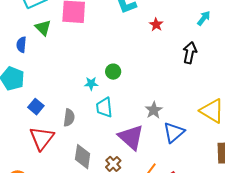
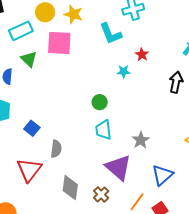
cyan star: (91, 84) -> (124, 72), moved
blue square: (36, 107) -> (32, 128), moved
cyan trapezoid: (104, 107) -> (103, 130), moved
blue triangle: (174, 132) -> (162, 175), moved

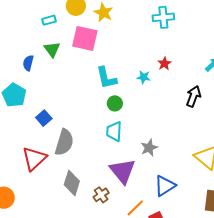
cyan rectangle: (21, 31) -> (49, 20), size x0.6
cyan L-shape: (111, 34) -> (106, 78), moved
gray semicircle: (56, 149) -> (64, 142), size x1.5

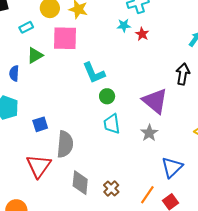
green triangle: (52, 49) -> (35, 55), turned 48
red star: (164, 63) -> (142, 34), moved
cyan star: (144, 77) -> (124, 25), moved
blue square: (44, 118) -> (40, 124), turned 35
purple triangle: (123, 171) -> (155, 101), moved

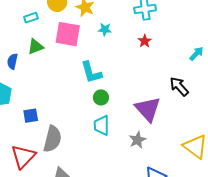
cyan star: (124, 25) -> (105, 30), moved
black arrow: (183, 74) -> (179, 86), turned -60

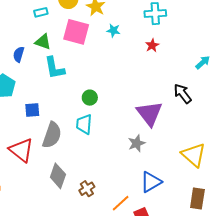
green triangle: (36, 47) -> (43, 42), turned 36
cyan L-shape: (91, 72) -> (54, 68), moved
green circle: (101, 97) -> (90, 98), moved
cyan trapezoid: (102, 125) -> (84, 124), moved
red triangle: (23, 157) -> (21, 150), turned -40

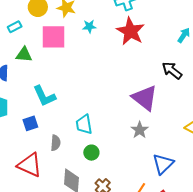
red star: (152, 45) -> (131, 31), size x2.0
cyan L-shape: (54, 68) -> (44, 96), moved
green circle: (90, 98) -> (91, 153), moved
gray semicircle: (52, 135) -> (56, 143), size x0.6

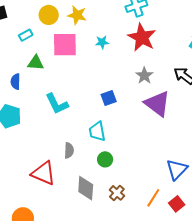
cyan star: (89, 26) -> (102, 42), moved
blue square: (30, 123) -> (109, 98), moved
gray star: (140, 130) -> (144, 76), moved

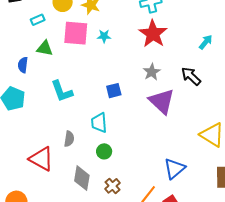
cyan star: (102, 42) -> (104, 36), moved

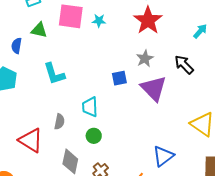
blue square: (114, 91) -> (119, 78), moved

